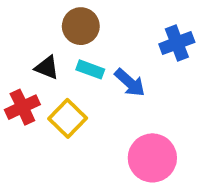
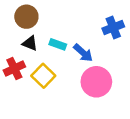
brown circle: (81, 26) -> (26, 17), moved
pink circle: (152, 158) -> (96, 82), moved

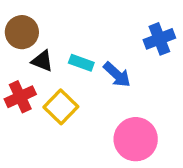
brown circle: (26, 17) -> (22, 32), moved
pink circle: (96, 82) -> (136, 139), moved

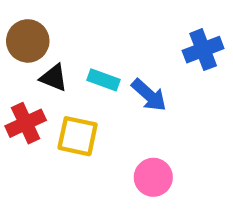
yellow square: (61, 107) -> (78, 136), turned -32
pink circle: (136, 139) -> (153, 177), moved, size x0.7

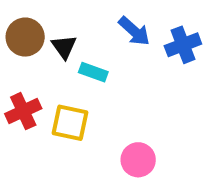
black triangle: (54, 78) -> (64, 47), moved, turned 32
blue arrow: (149, 95) -> (134, 31), moved

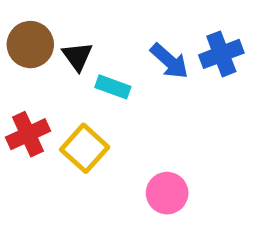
blue arrow: (134, 31) -> (169, 61), moved
yellow square: (70, 123) -> (85, 148), turned 30

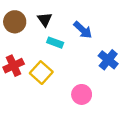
blue cross: (221, 54) -> (108, 60), moved, turned -30
black triangle: (77, 56) -> (45, 19), moved

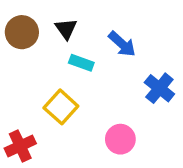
red cross: (14, 66) -> (20, 146), moved

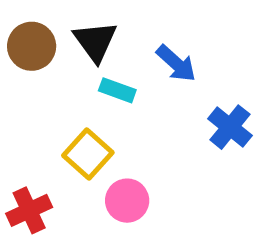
black triangle: (66, 29) -> (95, 41), size x1.4
pink circle: (120, 139) -> (127, 201), moved

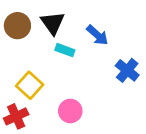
yellow square: (88, 154) -> (30, 85), moved

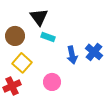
brown circle: (17, 26) -> (15, 36), moved
blue arrow: (97, 35) -> (72, 55), moved, turned 36

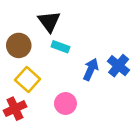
blue arrow: (72, 55) -> (91, 69), turned -144

